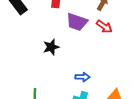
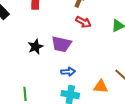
purple trapezoid: (77, 22) -> (61, 44), moved

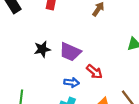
red arrow: (83, 22) -> (94, 72), moved

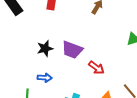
blue arrow: (72, 82) -> (45, 78), moved

